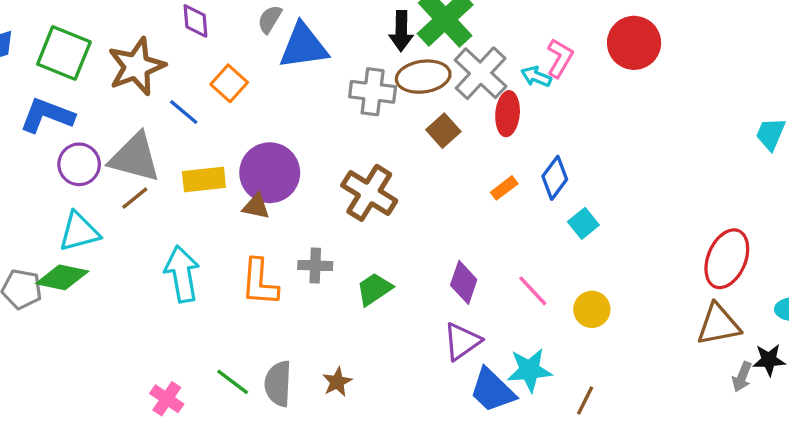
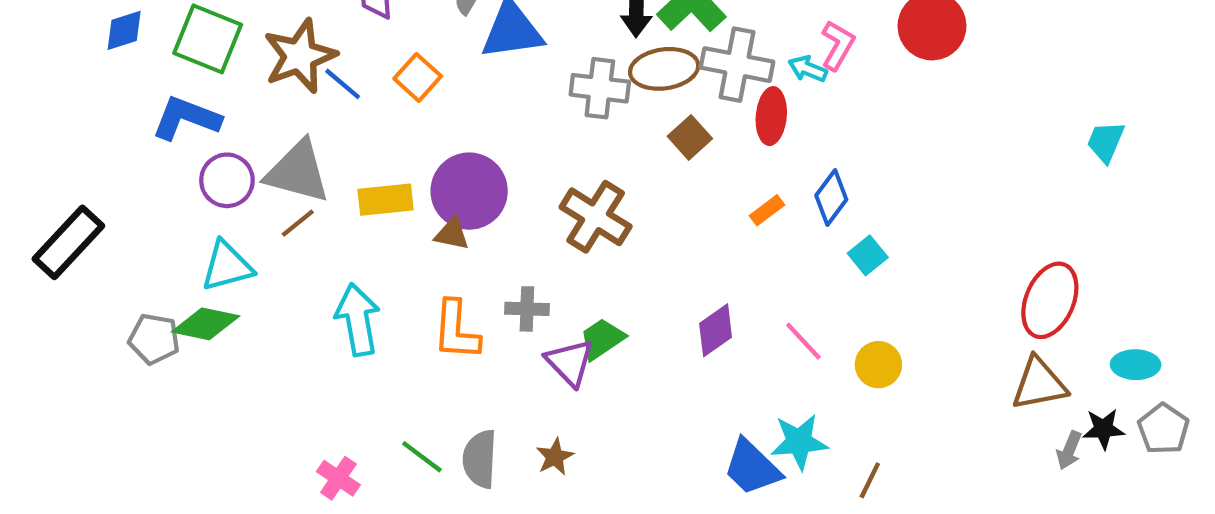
gray cross: (481, 73) -> (737, 65), turned -32
blue line: (184, 112) -> (343, 84), moved
purple diamond: (464, 282) -> (716, 330), turned 36
purple triangle: (462, 341) -> (570, 362), moved, turned -39

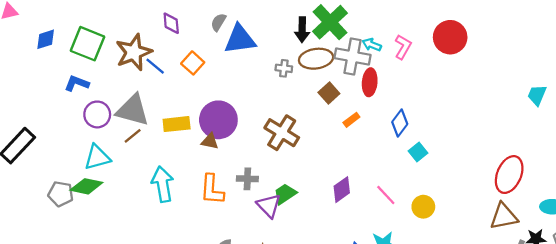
cyan arrow: (808, 69) -> (372, 45), moved
gray cross: (600, 88) -> (284, 68), size x0.6
blue L-shape: (186, 118) -> (77, 83), size x0.7
orange rectangle: (767, 210) -> (351, 120), moved

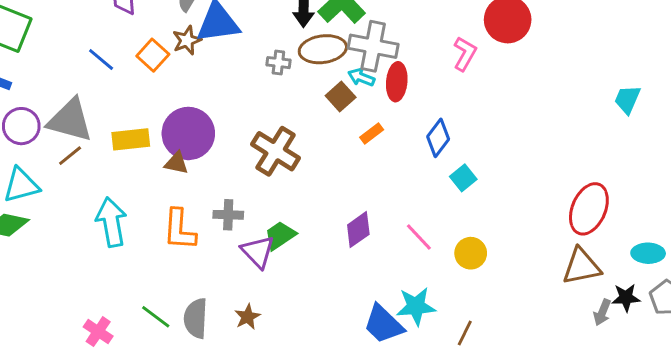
cyan arrow: (372, 45) -> (361, 77), moved
pink L-shape: (403, 47) -> (465, 54), moved
brown star: (134, 52) -> (187, 40), moved, size x0.6

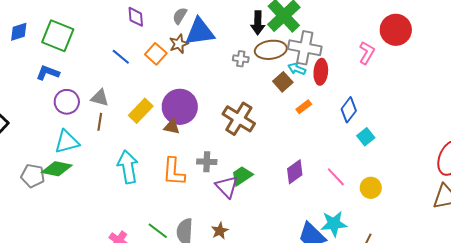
gray triangle: (70, 120) -> (100, 98), size x0.6
yellow rectangle: (131, 139) -> (141, 111), turned -40
brown line: (70, 156) -> (100, 122), turned -42

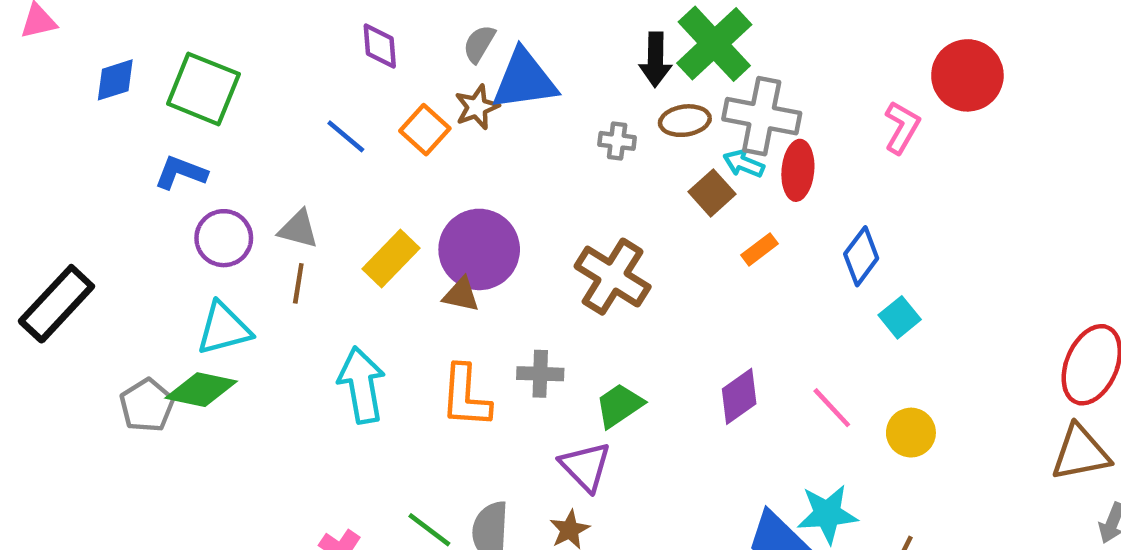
brown ellipse: (271, 50) -> (685, 121), size x0.7
gray pentagon: (33, 176) -> (147, 405), turned 30
purple triangle: (227, 187) -> (585, 466), moved

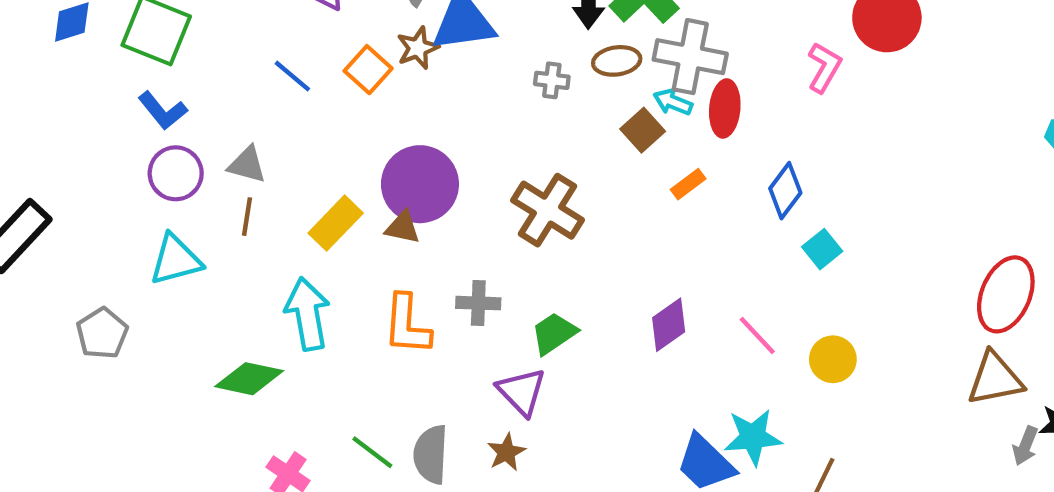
blue L-shape: (181, 173) -> (163, 111), moved, turned -150
yellow rectangle: (391, 258) -> (336, 223), moved
green diamond: (201, 390) -> (249, 379), moved

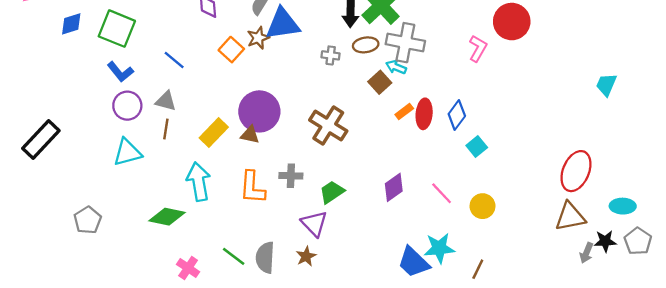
blue line: (292, 76) -> (174, 60), moved
red ellipse: (725, 108) -> (424, 114), moved
gray pentagon: (102, 333) -> (88, 220), moved

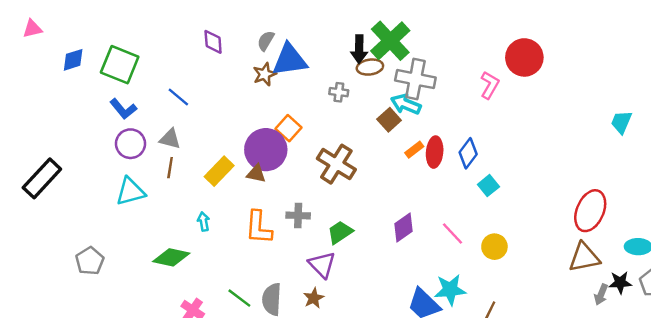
brown ellipse: (366, 45) -> (370, 67), moved
orange square: (231, 50) -> (289, 128), moved
cyan arrow: (396, 67) -> (406, 104), size x1.4
cyan arrow: (199, 182) -> (204, 221), size x0.5

